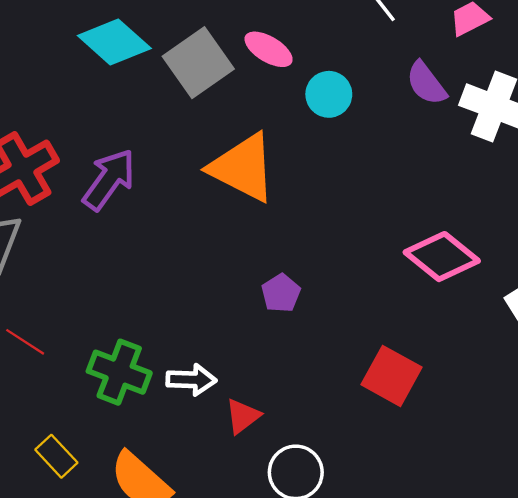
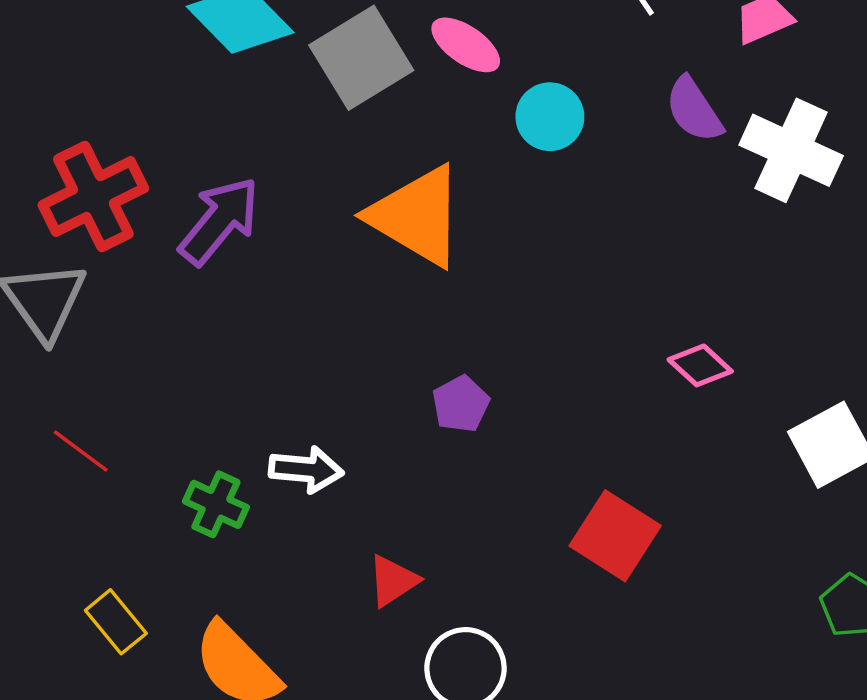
pink diamond: (442, 257) -> (700, 365), size x0.6
green cross: (119, 372) -> (216, 504), size x0.7
white arrow: (191, 380) -> (306, 470), moved

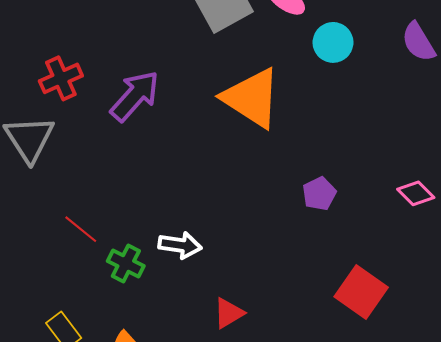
red cross: (93, 197) -> (61, 78), size x0.7
purple pentagon: (461, 404) -> (319, 194), moved
red line: (81, 451) -> (81, 229), moved

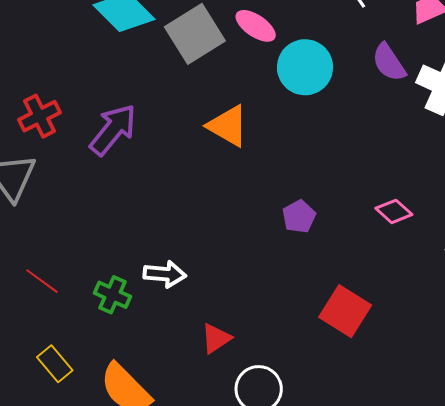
cyan circle: (333, 42) -> (305, 67), size x1.4
orange triangle: (252, 98) -> (228, 126), size x0.7
red line: (81, 229) -> (42, 281), moved

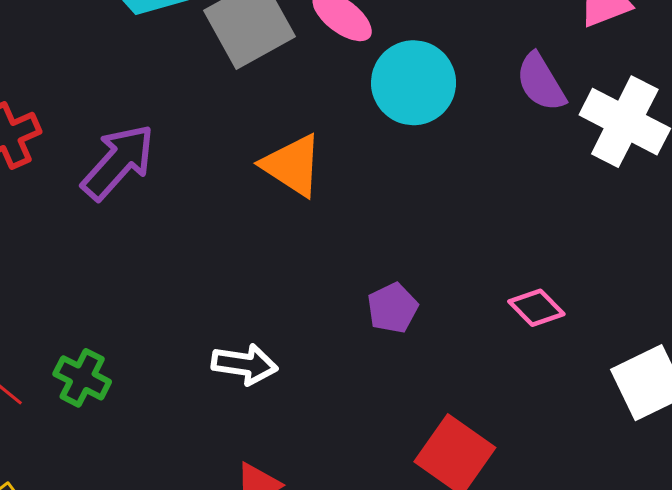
white arrow: (165, 274) -> (245, 364), moved
green cross: (112, 295) -> (82, 378), moved

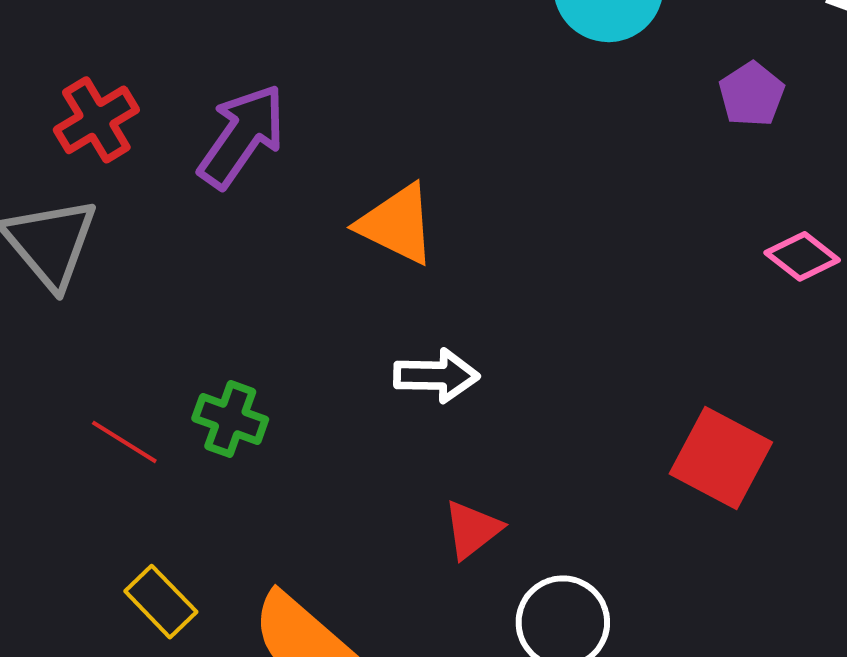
orange triangle: (292, 165) -> (397, 224), moved
purple pentagon: (393, 308) -> (752, 94), moved

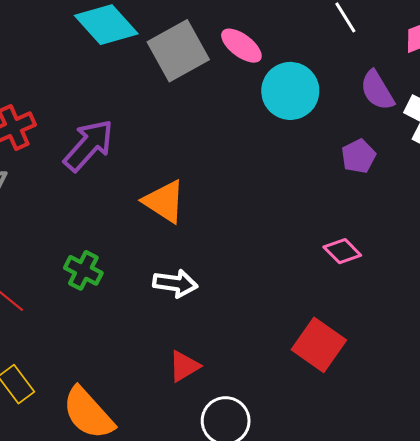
pink diamond: (802, 256) -> (342, 251), moved
green cross: (230, 419) -> (83, 270), moved

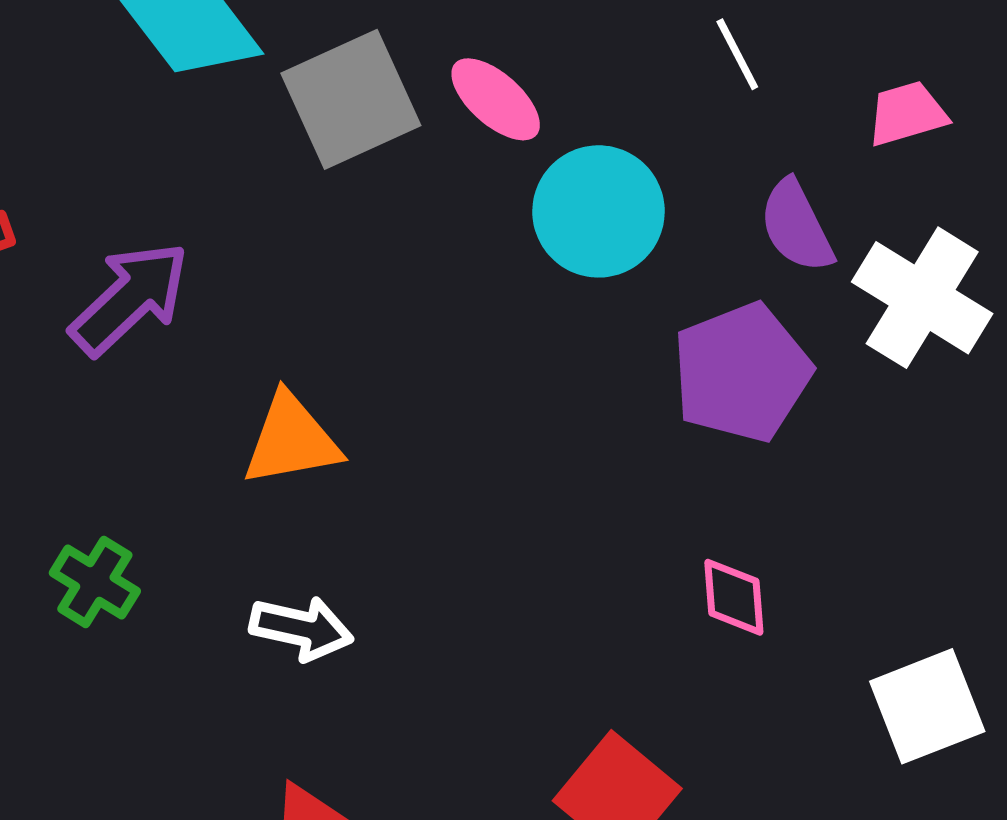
purple pentagon: (358, 156) -> (742, 373), size x1.8
orange triangle: (164, 201) -> (291, 440), turned -48
pink diamond: (342, 251) -> (734, 597), moved, turned 36

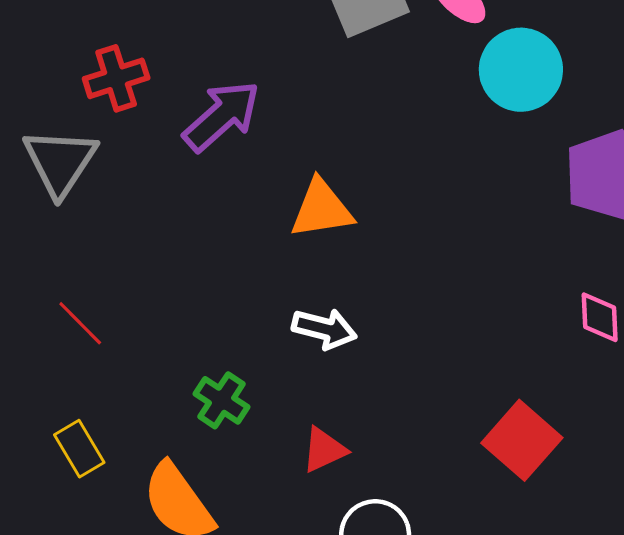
green cross: (95, 582) -> (221, 400), moved

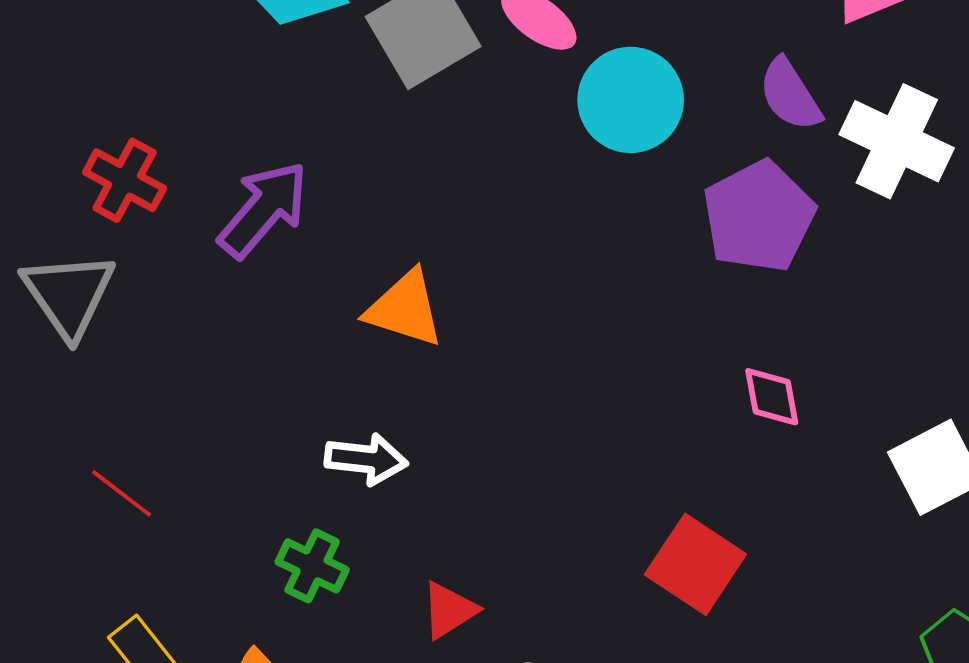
red cross: (116, 78) -> (125, 180), turned -36
orange triangle: (322, 209) -> (405, 309), turned 34
white arrow: (324, 329) -> (366, 459), moved

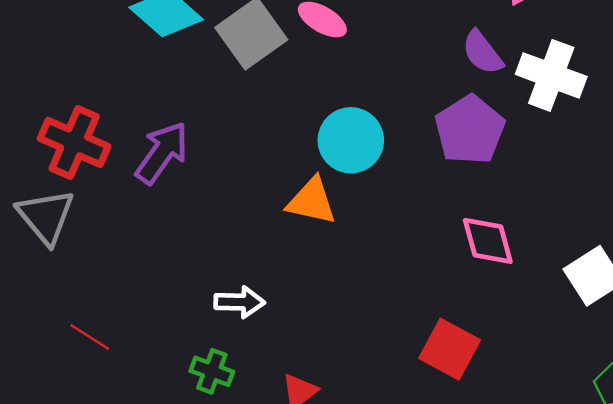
cyan circle: (631, 100) -> (351, 140), moved
red cross: (125, 180) -> (74, 142), size x1.4
orange triangle: (405, 309) -> (312, 201), moved
pink diamond: (772, 397) -> (488, 241), size x1.4

